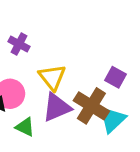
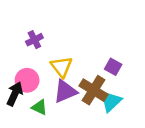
purple cross: (19, 44) -> (34, 40), turned 35

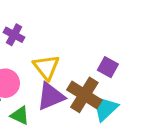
purple cross: (34, 40) -> (14, 35), turned -35

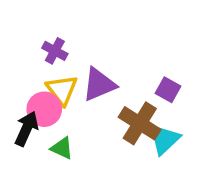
yellow triangle: (46, 67) -> (62, 90), moved
purple triangle: (51, 96) -> (99, 84), moved

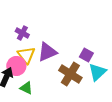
cyan triangle: (164, 139) -> (97, 72), moved

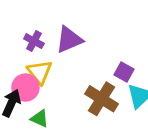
purple triangle: (47, 52) -> (69, 40), moved

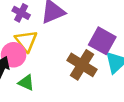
purple square: (124, 72) -> (102, 41), size x1.5

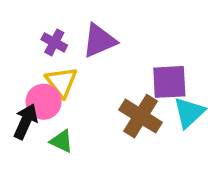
purple square: (102, 41) -> (169, 82), turned -32

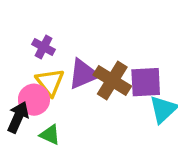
purple triangle: (99, 41) -> (83, 74), moved
brown cross: (141, 116) -> (112, 80), moved

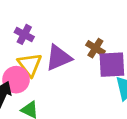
brown cross: (112, 80) -> (95, 48), moved, size x0.6

